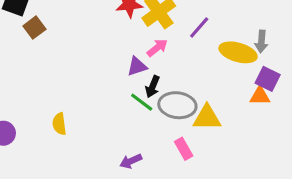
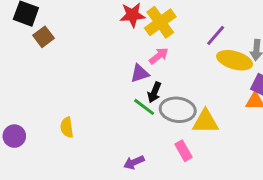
purple line: (199, 28) -> (216, 35), moved

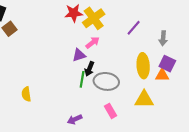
yellow ellipse: (235, 60) -> (143, 66), moved, turned 70
green line: (144, 107) -> (82, 79), turned 63
yellow triangle: (205, 121) -> (144, 99), moved

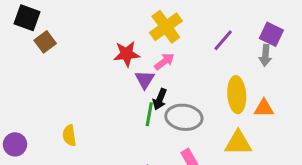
red star: (74, 13) -> (127, 54), moved
purple triangle: (79, 55) -> (145, 80), turned -40
purple square: (167, 64) -> (271, 34), moved

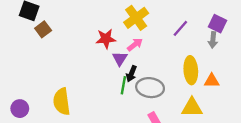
yellow semicircle: (69, 135) -> (62, 102), size x1.6

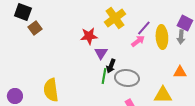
purple line: (180, 28) -> (144, 28), moved
pink arrow: (135, 45) -> (138, 41), moved
yellow ellipse: (191, 70) -> (162, 37), moved

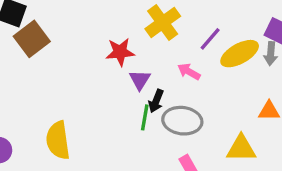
brown square: (35, 28) -> (32, 39), size x1.5
yellow ellipse: (162, 37) -> (240, 54), turned 65
pink arrow: (138, 41) -> (189, 72), moved, turned -112

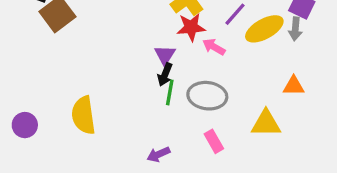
red star: (120, 52) -> (191, 27), moved
black arrow: (156, 101) -> (165, 75), moved

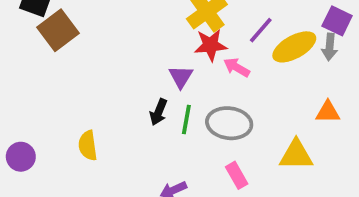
black arrow: (165, 75) -> (158, 112), moved
yellow semicircle: (83, 115) -> (88, 146), size x0.7

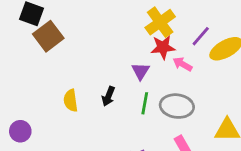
black arrow: (158, 112) -> (108, 96), moved
yellow semicircle: (88, 146) -> (71, 100), moved

